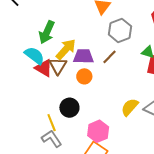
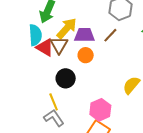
cyan semicircle: (34, 56) -> (35, 35), turned 50
black circle: (69, 108) -> (66, 78), moved

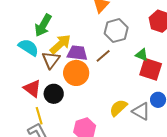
cyan semicircle: (35, 35) -> (29, 47), turned -60
red triangle: (45, 47) -> (32, 88), moved
orange circle: (86, 55) -> (76, 73), size x1.6

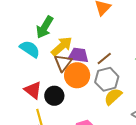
gray hexagon: (116, 31) -> (107, 79), moved
brown triangle: (51, 60) -> (63, 63), moved
yellow semicircle: (118, 108) -> (113, 97), moved

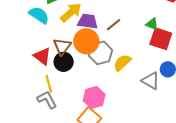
brown triangle: (63, 63) -> (62, 46), moved
gray hexagon: (107, 79) -> (101, 53), moved

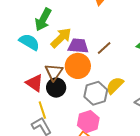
gray hexagon: (101, 53) -> (96, 93), moved

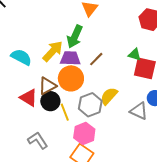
green arrow: (43, 20) -> (75, 37), moved
brown triangle: (54, 72) -> (47, 86), turned 30
yellow line: (42, 110) -> (65, 112), moved

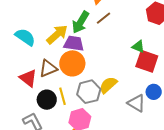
brown line: (96, 59) -> (104, 18), moved
black circle: (50, 101) -> (47, 100), moved

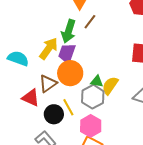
purple trapezoid: (74, 43) -> (67, 53), turned -65
green triangle: (138, 47) -> (97, 81), moved

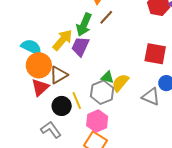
orange circle: (70, 73) -> (39, 65), moved
red triangle: (31, 98) -> (40, 87), turned 48

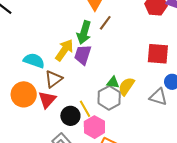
orange circle: (39, 65) -> (24, 94), moved
brown triangle: (59, 75) -> (54, 79), moved
pink hexagon: (97, 121) -> (94, 127), moved

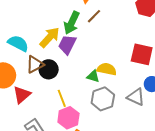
yellow semicircle: (126, 86) -> (107, 69), moved, turned 60
gray hexagon: (109, 98) -> (103, 99), moved
red triangle: (47, 100) -> (22, 95), moved
black circle: (70, 116) -> (49, 69), moved

